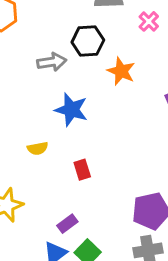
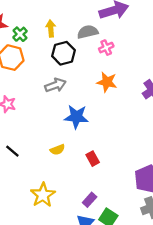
pink cross: (149, 21) -> (106, 48), moved, turned 32
black hexagon: (88, 41) -> (64, 53), moved

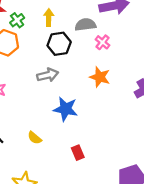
pink cross: (106, 48) -> (103, 42), turned -32
yellow semicircle: (57, 150) -> (35, 138), moved, turned 56

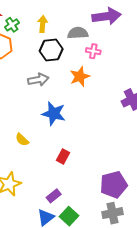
pink cross: (103, 42) -> (93, 51), turned -32
orange star: (100, 77) -> (80, 76), moved, turned 30
red rectangle: (78, 153) -> (63, 156), turned 48

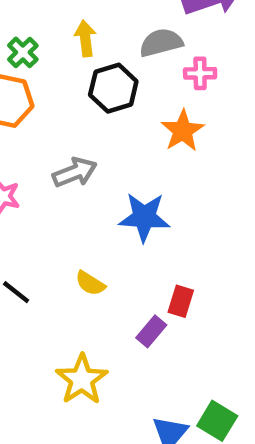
gray arrow: (38, 80) -> (75, 172), moved
purple rectangle: (54, 196) -> (151, 331), moved

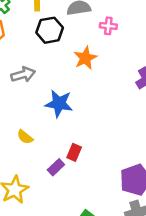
pink cross: (200, 73) -> (108, 26), moved

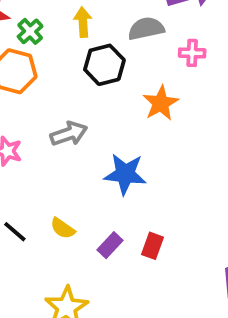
yellow semicircle: (25, 137) -> (63, 228), moved
purple rectangle: (56, 167) -> (110, 245), moved

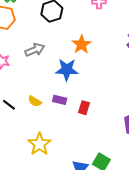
orange star: (161, 103) -> (82, 44), moved
purple rectangle: (110, 245) -> (60, 100), moved, turned 64

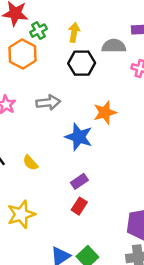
purple rectangle: (60, 100) -> (79, 181), moved, turned -64
red rectangle: (84, 108) -> (79, 206), moved

